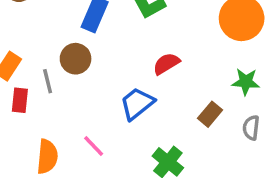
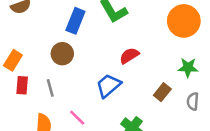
gray line: (48, 81) -> (50, 88), moved

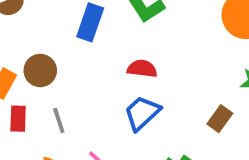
brown circle: (62, 54) -> (40, 70), moved
red semicircle: (129, 56) -> (142, 69), moved, turned 42

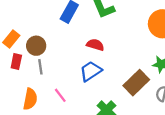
brown circle: (40, 70) -> (36, 46), moved
brown rectangle: (220, 119) -> (136, 83), size x1.6

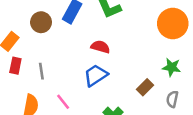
brown circle: (36, 46) -> (41, 22), moved
brown rectangle: (136, 83) -> (145, 87), size x0.6

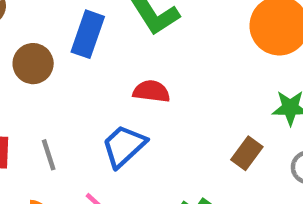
blue trapezoid: (96, 75) -> (124, 146), moved

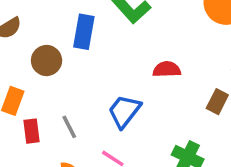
red semicircle: (151, 91) -> (167, 69), moved

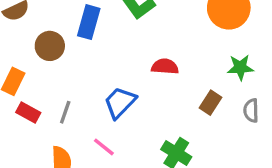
gray line: (69, 127) -> (65, 112), turned 40
red rectangle: (31, 131) -> (28, 112), turned -60

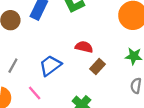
brown rectangle: (210, 103) -> (98, 67), moved

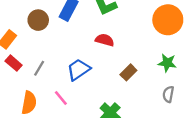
red semicircle: (84, 47) -> (105, 40), moved

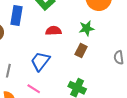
green star: (167, 63) -> (87, 28), moved

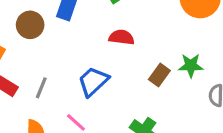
green star: (87, 28) -> (191, 66), moved

